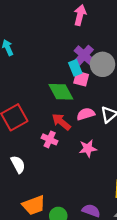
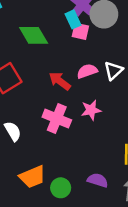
green diamond: (61, 92) -> (34, 35), moved
pink cross: (50, 139) -> (57, 118), moved, size x1.5

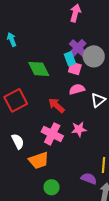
pink semicircle: (87, 71) -> (77, 89), moved
orange trapezoid: (32, 177) -> (39, 160), moved
purple semicircle: (98, 180) -> (89, 179), moved

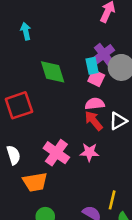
red arrow: (56, 105) -> (94, 121), moved

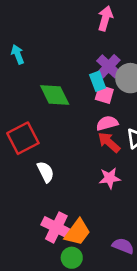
pink cross: (56, 153) -> (56, 227), moved
white semicircle: (14, 155) -> (46, 172), moved
orange trapezoid: (35, 182) -> (78, 232), moved, turned -35

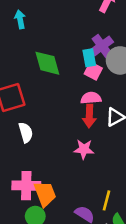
red arrow: (109, 142) -> (89, 116), turned -140
pink cross: (56, 227) -> (26, 186), turned -36
orange trapezoid: (78, 232) -> (45, 194), turned -68

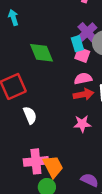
red arrow: (89, 116) -> (84, 94), turned -96

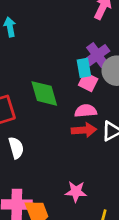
green diamond: (42, 53) -> (44, 93), moved
pink star: (82, 124) -> (76, 192), moved

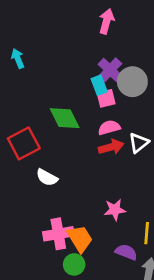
pink square: (88, 82) -> (106, 98), turned -30
white semicircle: (16, 148) -> (47, 177), turned 145

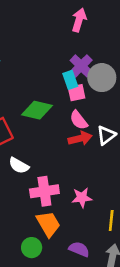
green diamond: (65, 118) -> (37, 110), turned -52
pink semicircle: (109, 128) -> (79, 120), turned -114
pink cross: (58, 234) -> (44, 191), moved
purple semicircle: (126, 252) -> (79, 249), moved
green circle: (74, 264) -> (32, 248), moved

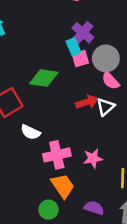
gray circle: (102, 78) -> (106, 58), moved
pink semicircle: (79, 120) -> (110, 81), moved
white triangle: (106, 135) -> (106, 107), moved

